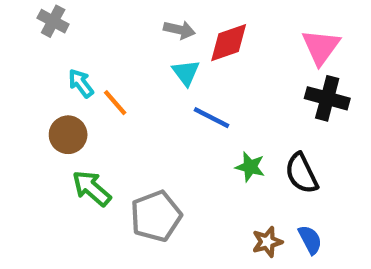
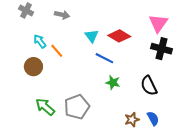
gray arrow: (179, 30) -> (62, 15), moved
red diamond: (229, 43) -> (119, 36), moved, turned 50
green star: (250, 167) -> (113, 82), moved
green arrow: (92, 188) -> (45, 107), moved

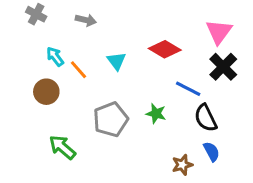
cyan triangle: (92, 36) -> (117, 61), moved
black cross: (162, 49) -> (223, 67), turned 30
blue line: (104, 58) -> (188, 89), moved
gray pentagon: (77, 107) -> (111, 119), moved
blue semicircle: (153, 118) -> (212, 152), moved

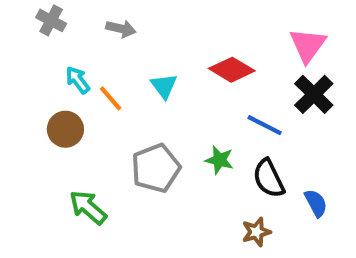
black semicircle: (206, 118) -> (269, 178), moved
blue semicircle: (212, 152) -> (316, 203), moved

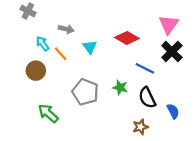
gray arrow: (121, 29) -> (66, 29), moved
gray pentagon: (156, 168) -> (85, 92), turned -30

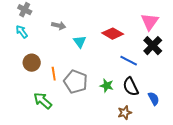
cyan arrow: (43, 44) -> (22, 32), moved
orange line: (61, 54) -> (54, 74), moved, turned 32
green star: (120, 87) -> (107, 86), moved

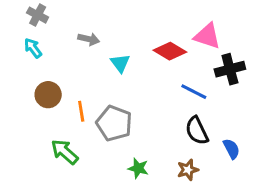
pink triangle: (150, 22) -> (207, 36), moved, turned -48
black cross: (153, 46) -> (230, 69), turned 30
green star: (107, 86) -> (138, 168), moved

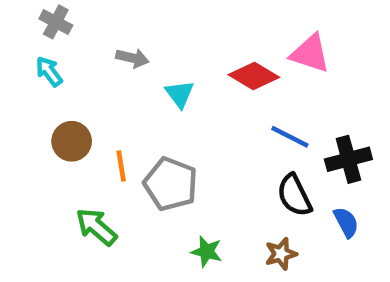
black cross: (230, 69) -> (348, 159), moved

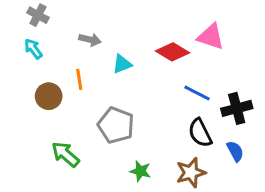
cyan triangle: (180, 94) -> (122, 64), turned 45
orange line: (121, 166) -> (79, 79), moved
brown star: (281, 254) -> (191, 173), size x1.4

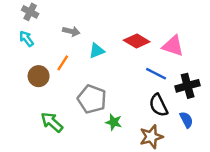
pink triangle: (211, 37) -> (173, 46), moved
orange line: (79, 79) -> (63, 63), turned 42
green star: (140, 171) -> (114, 122), moved

